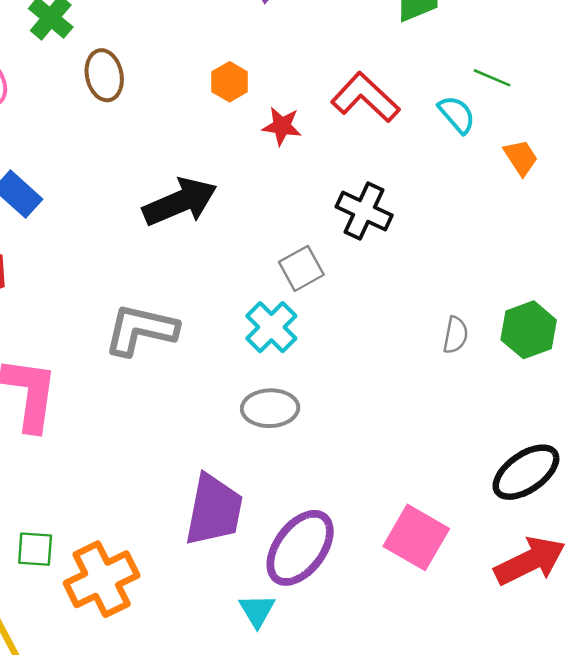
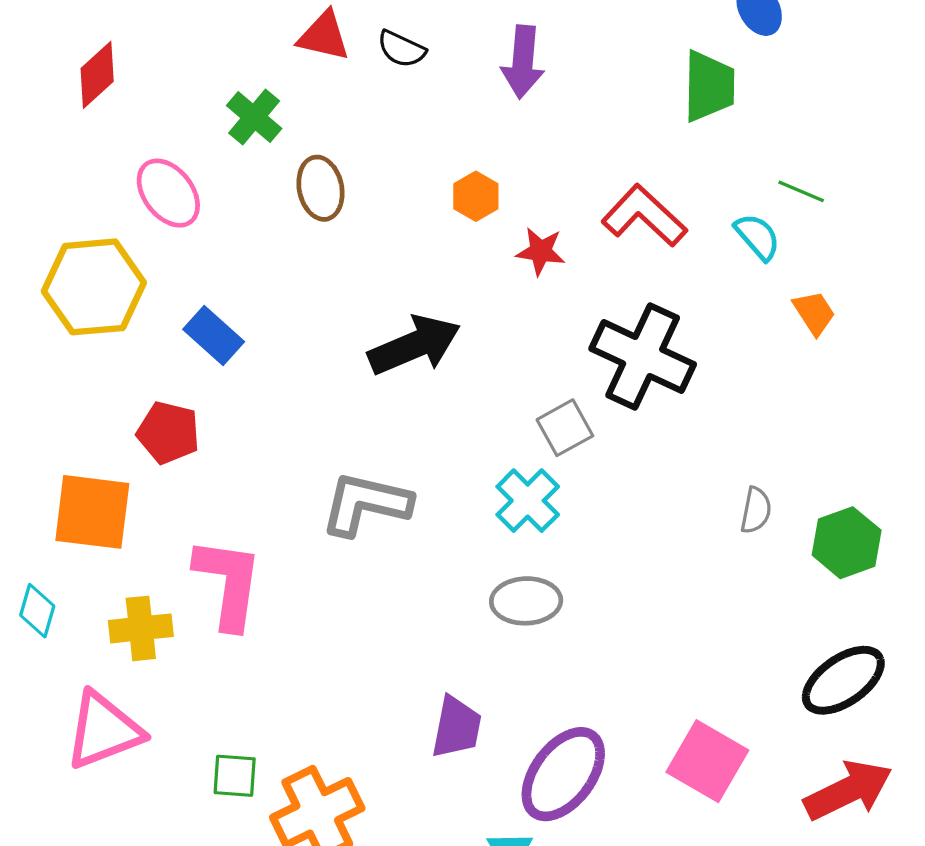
orange trapezoid: (521, 157) -> (814, 313), moved
black cross: (364, 211) -> (643, 357), size x1.5
green hexagon: (529, 330) -> (847, 543), moved
purple trapezoid: (214, 510) -> (456, 727), size x0.7

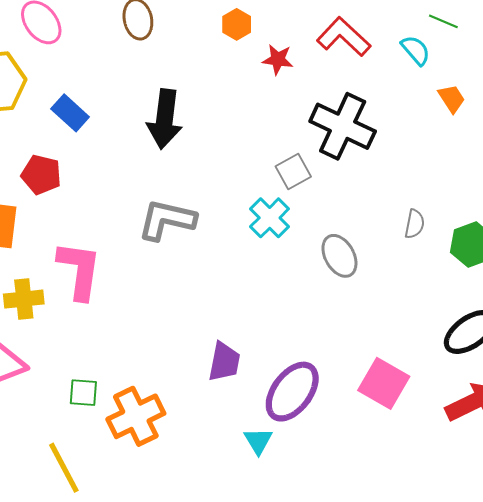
black arrow: (414, 345) -> (165, 119), moved, turned 120
gray ellipse: (526, 601) -> (339, 256), moved, turned 63

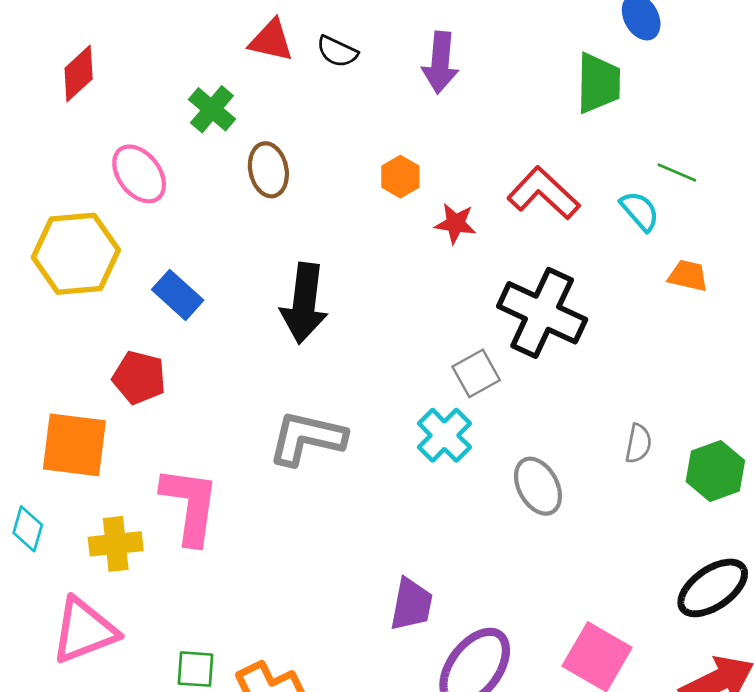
orange trapezoid: (452, 98) -> (688, 276), turned -44
purple trapezoid: (224, 362) -> (411, 604), moved

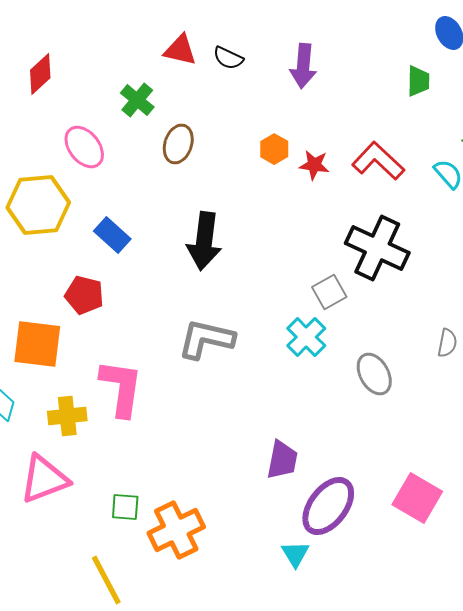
green trapezoid: (598, 83) -> (418, 81), size x0.7
brown ellipse: (268, 170) -> (178, 144), turned 30
red star: (455, 223) -> (314, 165), moved

